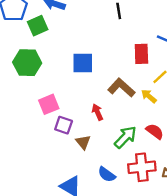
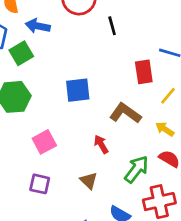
yellow arrow: (149, 96) -> (165, 129), moved
purple square: (64, 125) -> (40, 184), moved

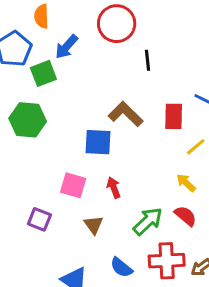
blue arrow: (38, 26) -> (67, 47), turned -70
blue square: (78, 90) -> (98, 142), moved
brown L-shape: (125, 113) -> (126, 114), moved
pink square: (44, 142) -> (73, 185), moved, turned 35

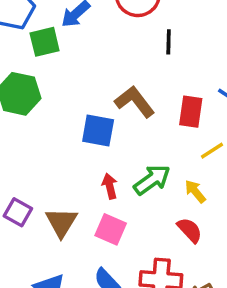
pink square: (73, 185) -> (111, 229), moved
green arrow: (148, 221) -> (152, 180), moved
brown triangle: (94, 225) -> (61, 222), moved, size x1.4

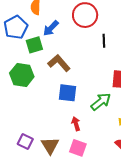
brown L-shape: (135, 102) -> (59, 63), moved
green arrow: (152, 180) -> (101, 102), moved

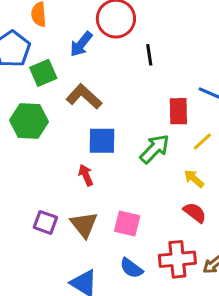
blue arrow: (51, 28) -> (81, 44), moved
red arrow: (76, 124) -> (86, 175), moved

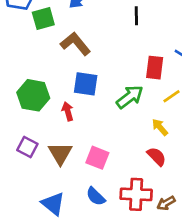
green hexagon: (29, 121) -> (33, 95), moved

